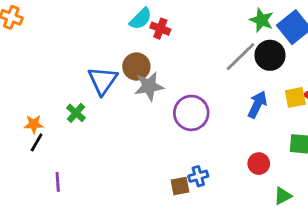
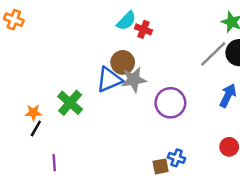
blue triangle: (103, 81) -> (109, 80), moved, turned 32
green cross: (76, 113) -> (70, 103), size x1.5
blue cross: (198, 176) -> (177, 158), turned 35

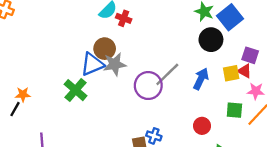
gray line: (213, 54) -> (167, 74), moved
green cross: (70, 103) -> (75, 90), moved
black line: (36, 128) -> (15, 109), moved

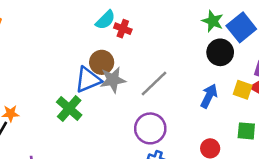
yellow square: (231, 73) -> (243, 90), turned 30
gray line: (167, 74) -> (154, 84), moved
purple circle: (148, 86) -> (150, 128), moved

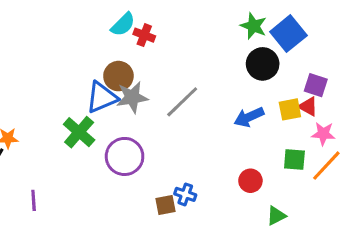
yellow square: (243, 90) -> (290, 109), turned -30
blue arrow: (209, 96) -> (249, 117), turned -140
purple circle: (150, 128) -> (125, 156), moved

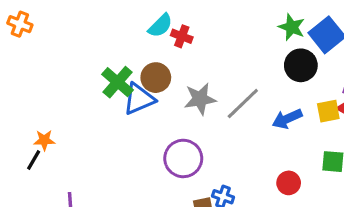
gray star: (132, 97) -> (200, 99), moved
gray line: (182, 102) -> (243, 104), moved
green cross: (79, 132) -> (118, 82), moved
purple circle: (125, 156) -> (183, 158), moved

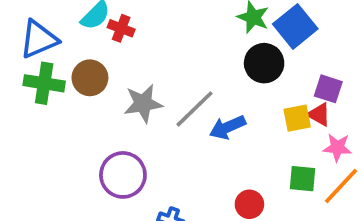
green cross: (118, 82) -> (44, 83), turned -32
blue triangle: (139, 99) -> (39, 39), moved
blue arrow: (287, 119) -> (227, 127), moved

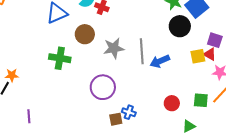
green cross: (44, 83) -> (60, 58), moved
gray line: (194, 109) -> (142, 51), turned -50
green square: (303, 179) -> (201, 100), moved

